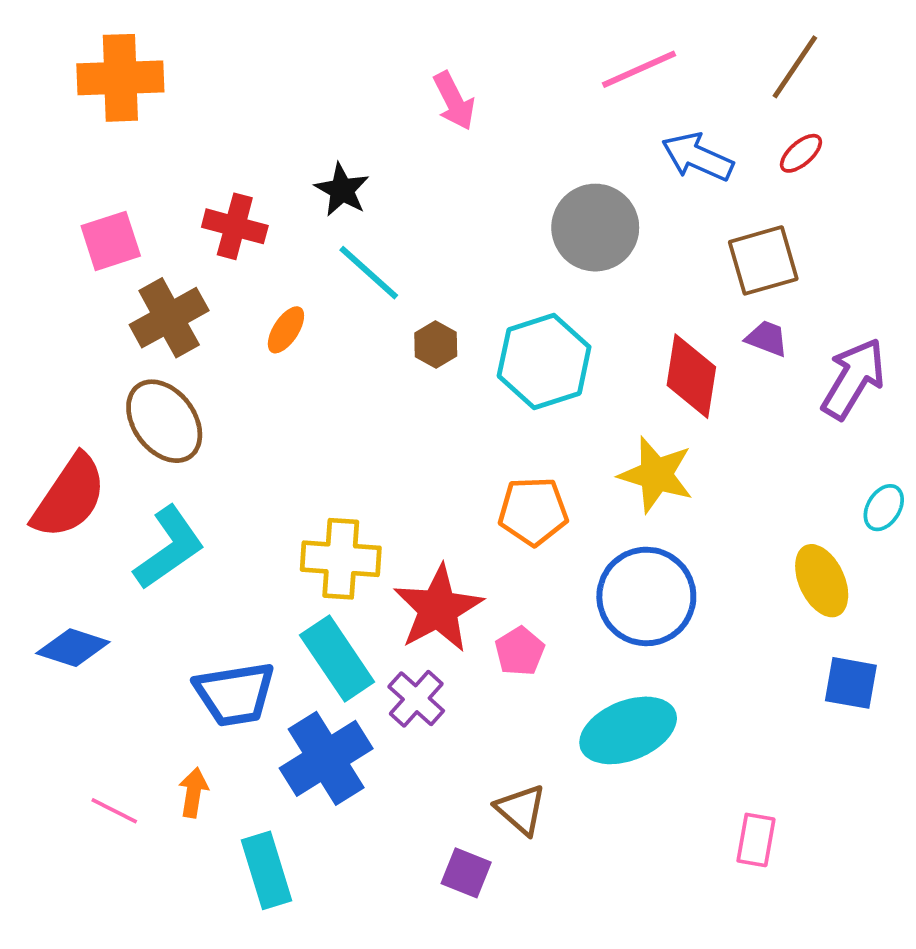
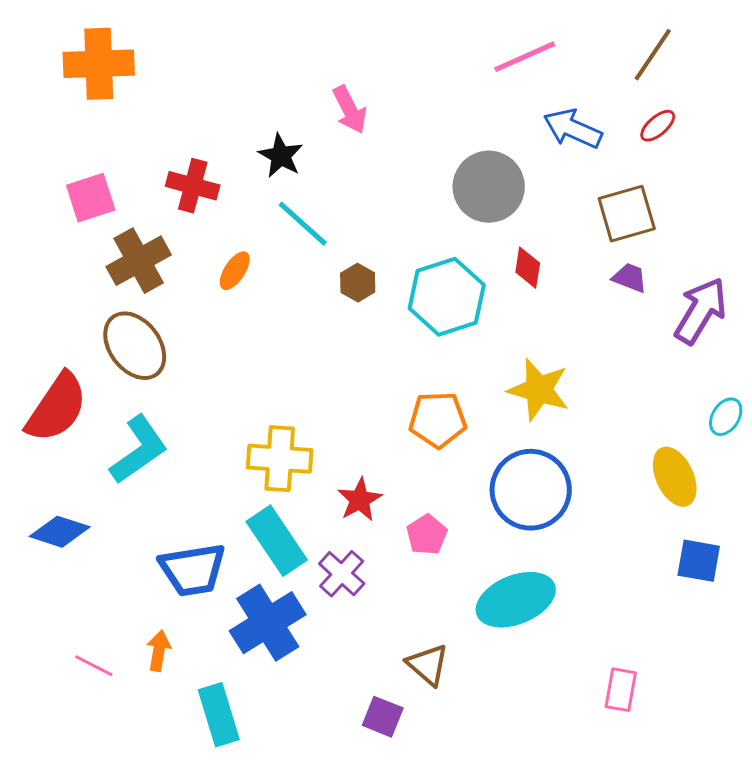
pink arrow: (454, 101) -> (350, 110), moved
red diamond: (691, 376) -> (528, 268), moved, size x0.6
red star: (438, 609) -> (360, 500), size x0.6

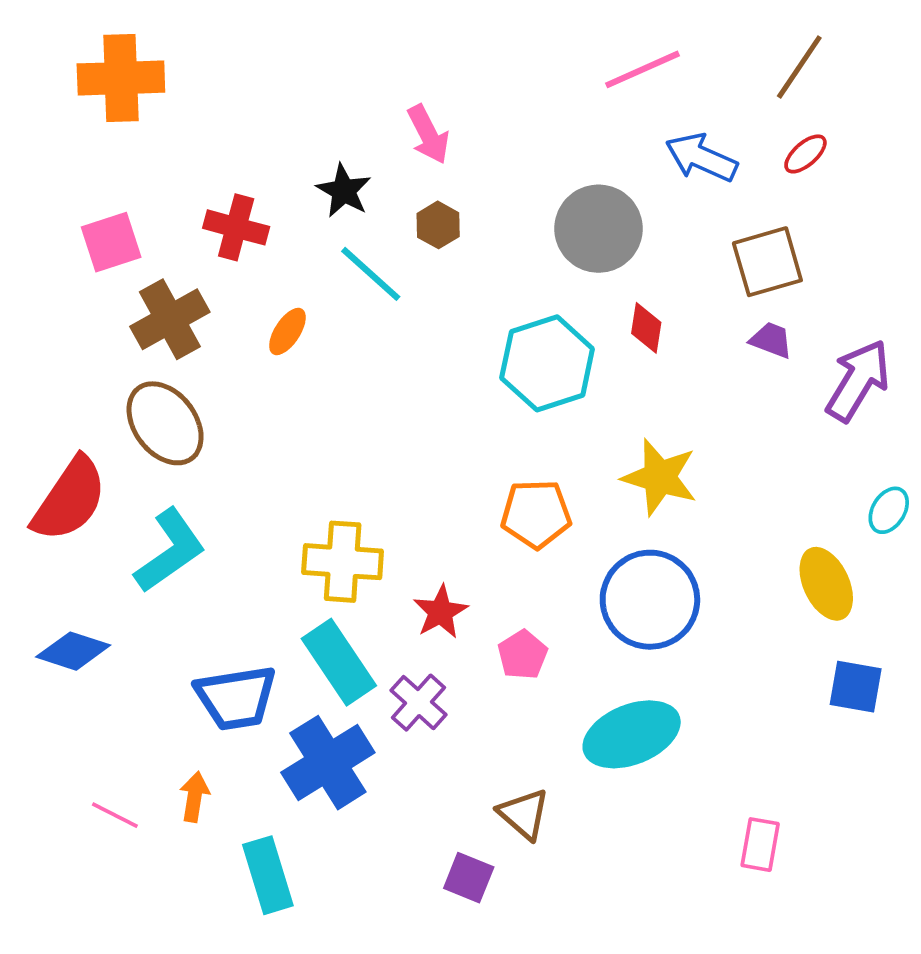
brown hexagon: (358, 283) -> (438, 225), moved

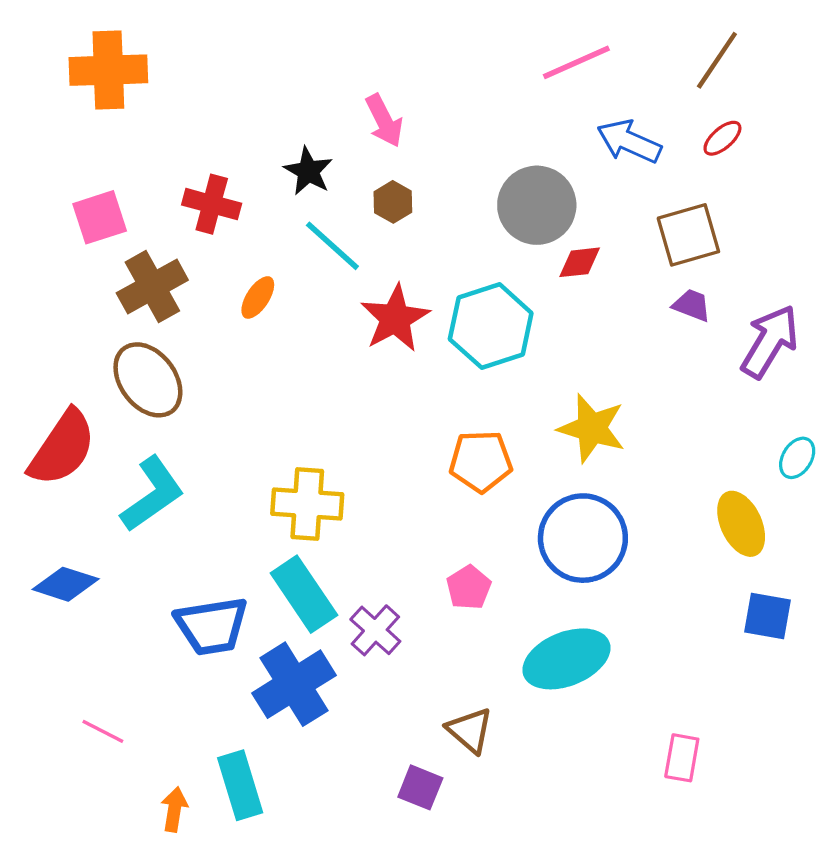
red diamond: (646, 328) -> (580, 262), moved, turned 75
red star: (441, 612) -> (395, 318), moved, size x1.4
orange arrow: (194, 797) -> (174, 809), moved

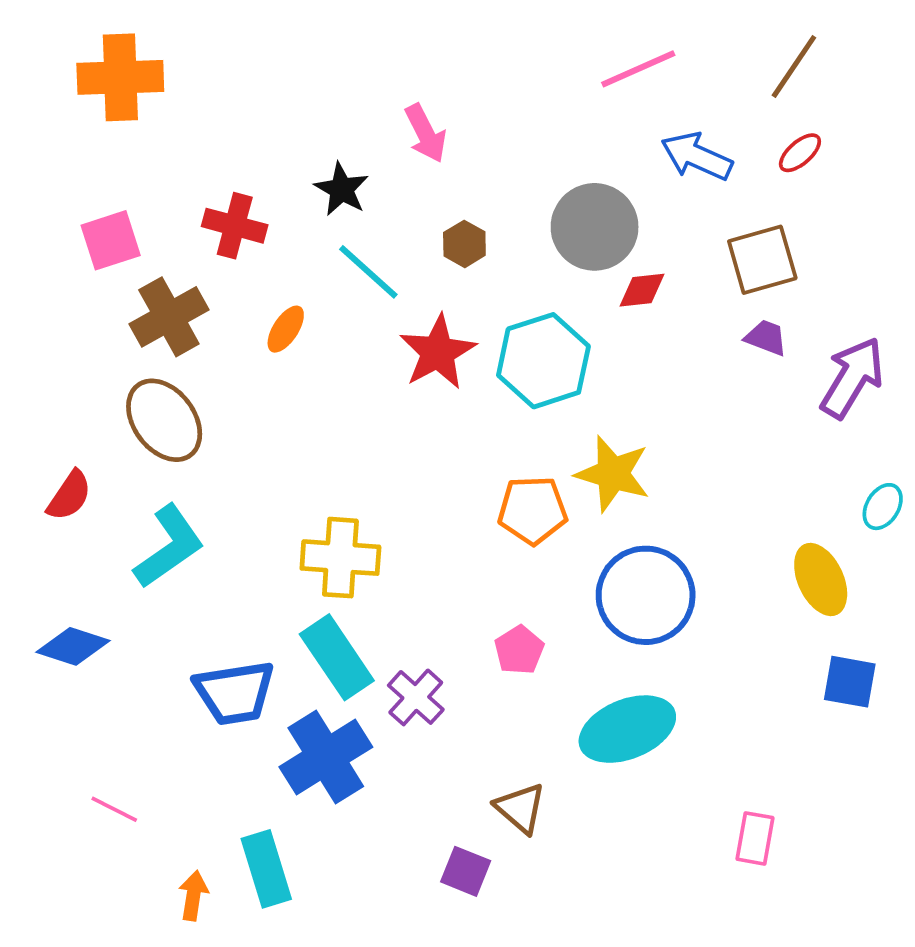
brown hexagon: (393, 202) -> (464, 244), moved
yellow star: (592, 428) -> (613, 474), moved
red semicircle: (62, 448) -> (69, 496), size x0.6

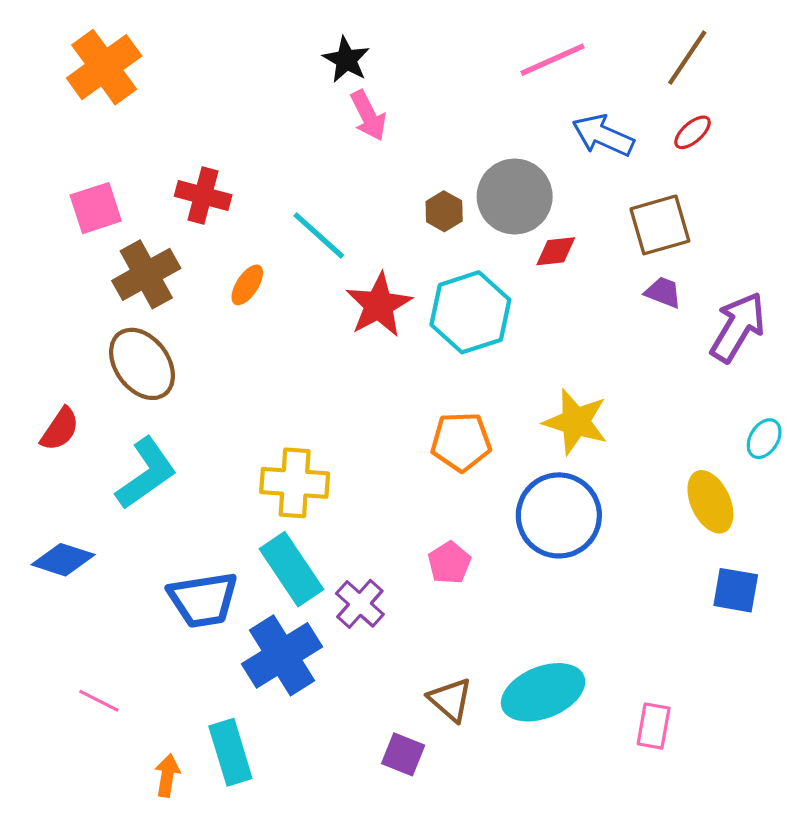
orange cross: (120, 77) -> (104, 67), turned -34
black star: (342, 189) -> (346, 60), moved
brown hexagon: (464, 244) -> (444, 211), moved
yellow star: (613, 474) -> (576, 422), moved
cyan ellipse: (627, 729) -> (543, 692), moved

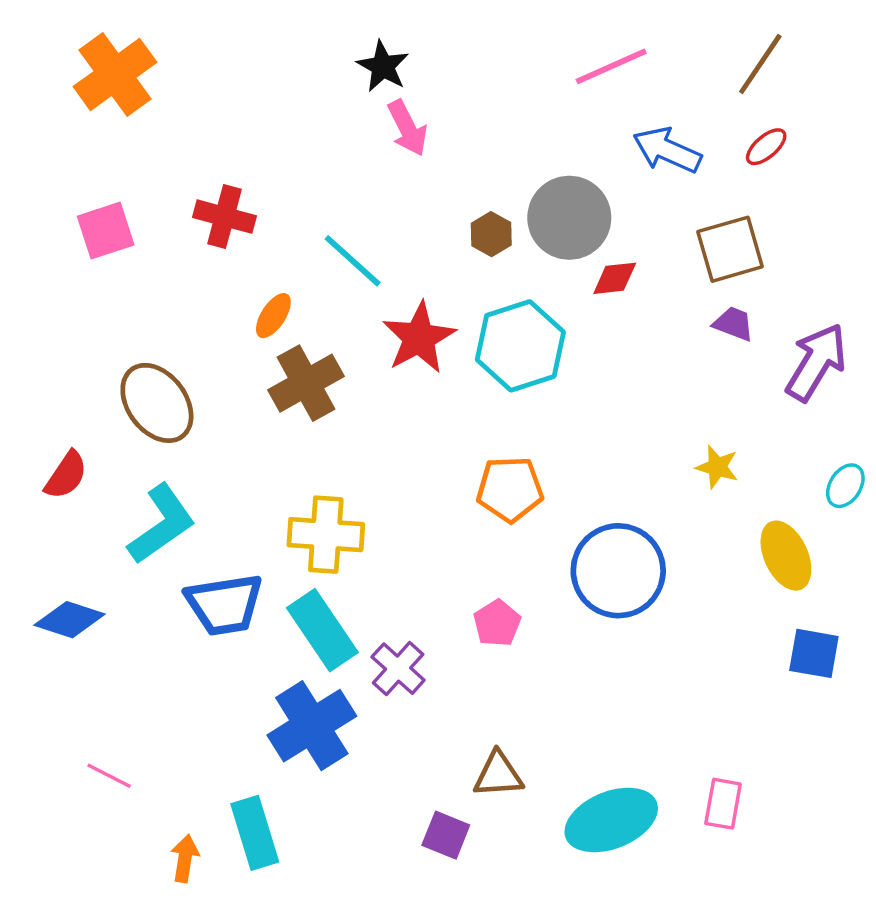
brown cross: (146, 274) -> (306, 383), moved
yellow star: (576, 422) -> (717, 467), moved, size x0.6
blue trapezoid: (203, 600) -> (224, 604), moved
cyan ellipse: (543, 692) -> (611, 820), moved
brown triangle: (450, 700) -> (498, 775), turned -45

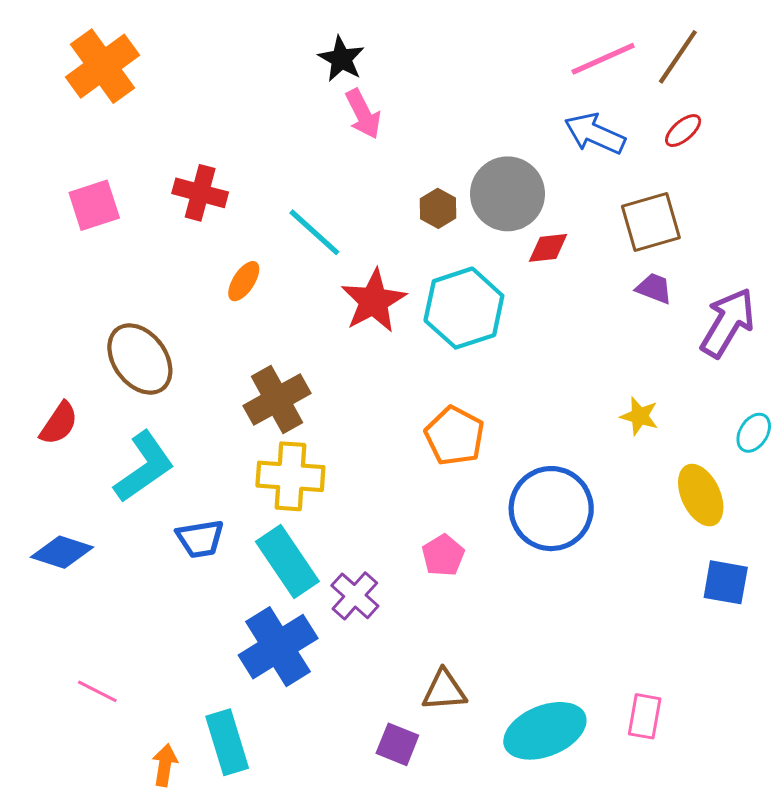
pink line: (611, 66) -> (603, 59), moved
brown cross: (306, 383) -> (277, 400), moved
orange pentagon: (510, 489) -> (455, 436), turned 30
blue trapezoid: (224, 604) -> (200, 539), size x0.7

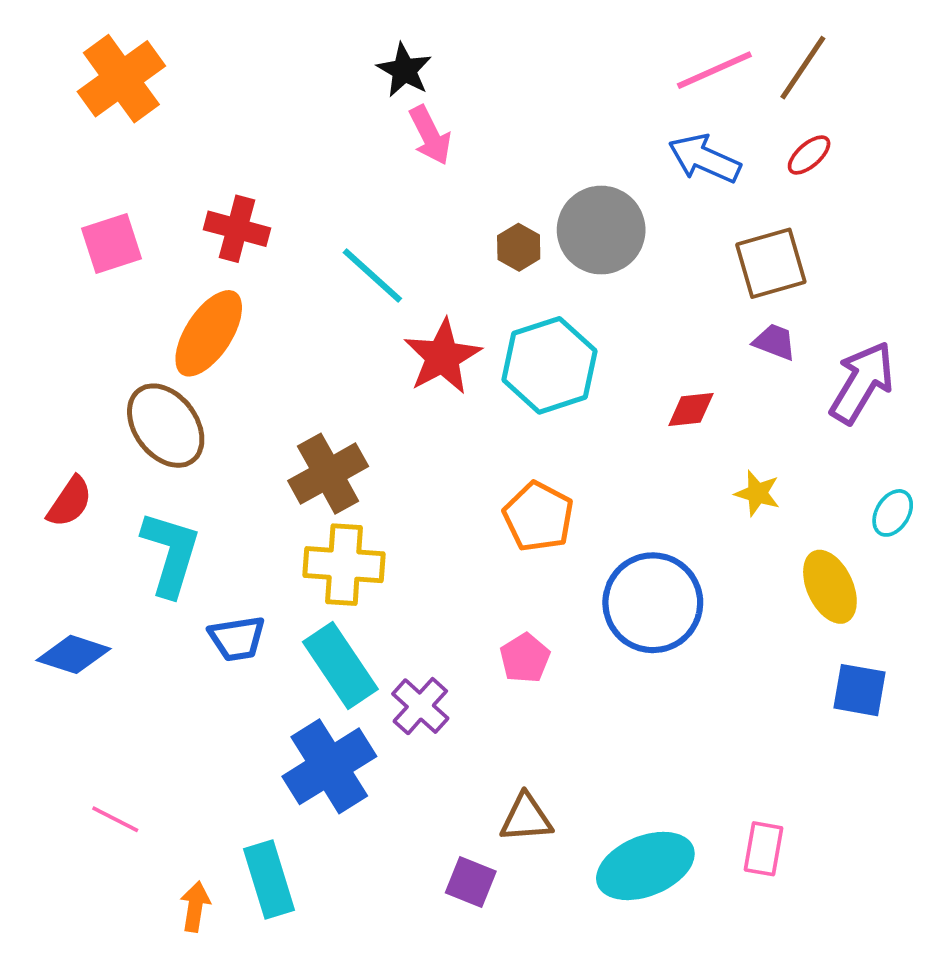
red diamond: (548, 248) -> (691, 410), moved
orange ellipse: (244, 281) -> (209, 333), moved, size x1.8
cyan L-shape: (144, 467) -> (171, 554), turned -38

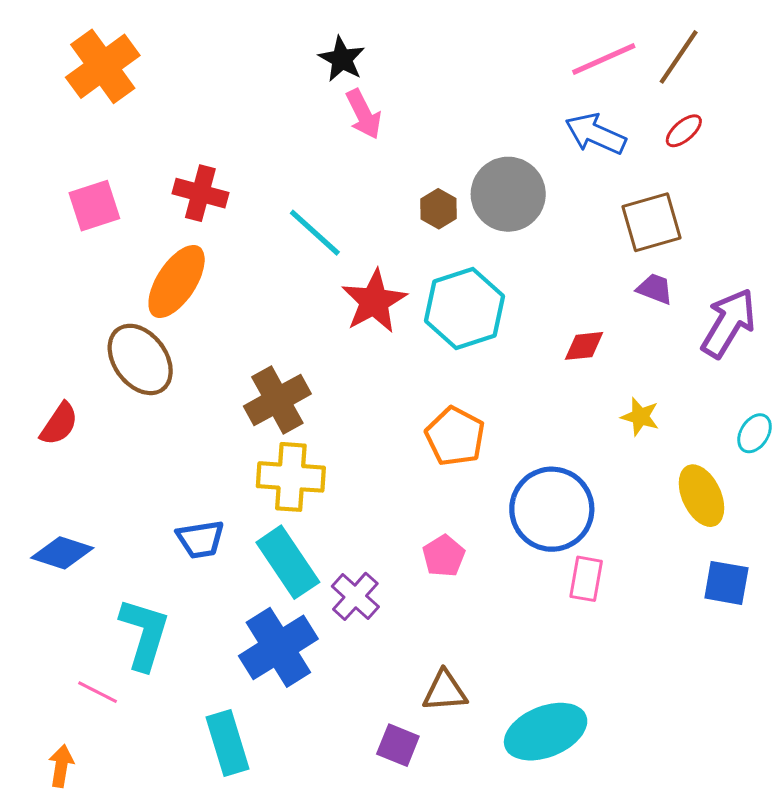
cyan L-shape: (171, 554) -> (144, 634), moved
pink rectangle: (764, 849) -> (586, 579), moved
orange arrow: (195, 907) -> (61, 766), moved

